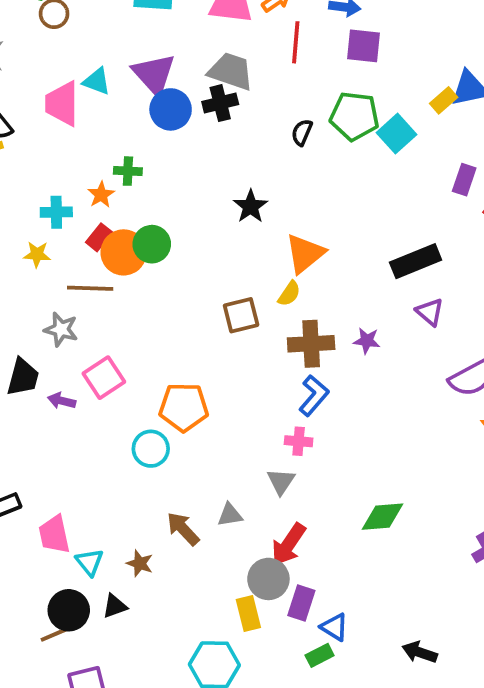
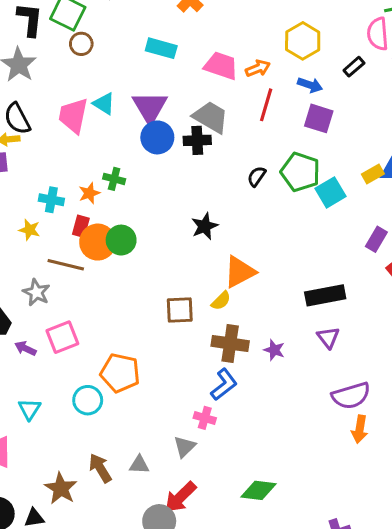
red rectangle: (99, 237) -> (81, 226), turned -35
cyan triangle: (90, 562) -> (29, 409), moved
brown star: (140, 563) -> (61, 488), size x1.5

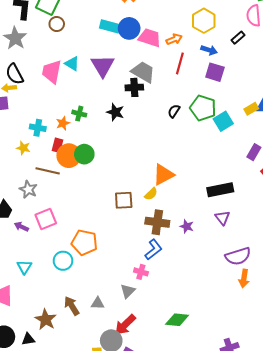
blue circle: (157, 137) -> (129, 28), moved
black star: (205, 226) -> (115, 112), moved, turned -30

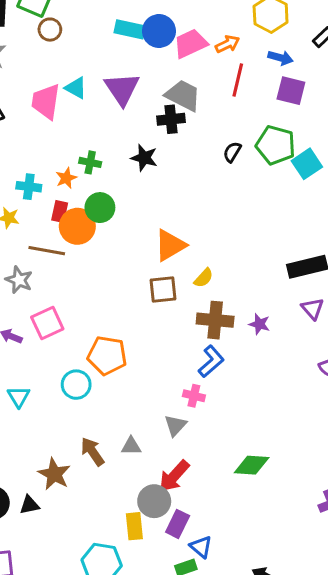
pink trapezoid: (150, 38) -> (191, 44), turned -40
green circle: (84, 154) -> (100, 208), moved
orange triangle: (163, 175) -> (170, 245), moved

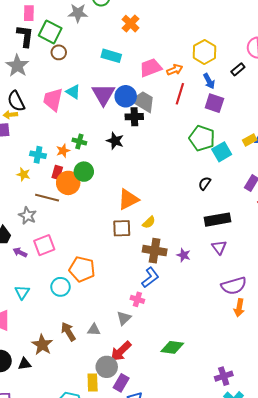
blue circle: (159, 31) -> (126, 96), moved
blue arrow: (280, 58) -> (209, 81), turned 42
black semicircle: (232, 152) -> (205, 183), moved

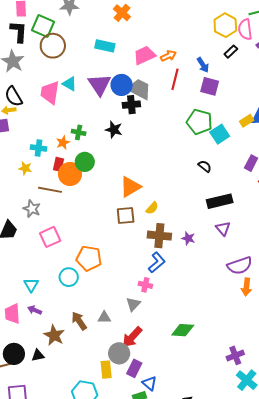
brown circle: (59, 52) -> (53, 46), size x1.6
yellow hexagon: (204, 52) -> (225, 25), moved
black semicircle: (205, 183) -> (205, 166), turned 96
purple arrow: (20, 252) -> (35, 310), moved

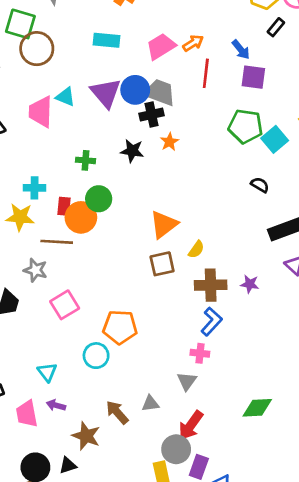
orange star: (63, 143) -> (169, 142), moved
yellow star: (25, 168) -> (20, 217), size x1.5

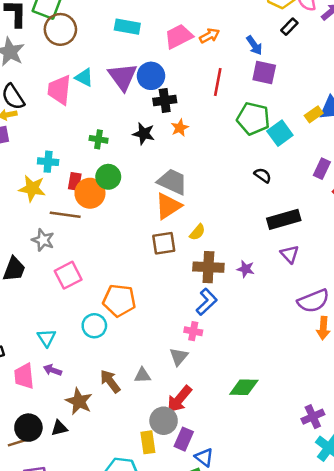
red line: (206, 73) -> (218, 82), moved
gray trapezoid: (160, 92) -> (172, 182), moved

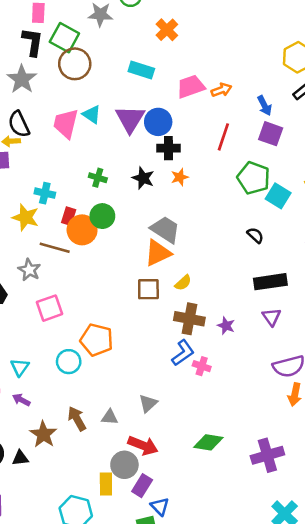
cyan square: (280, 133) -> (278, 196), turned -30
pink cross: (193, 331) -> (202, 366), moved
red arrow: (179, 399) -> (143, 446), turned -116
purple cross: (313, 417) -> (267, 455), moved, size x1.4

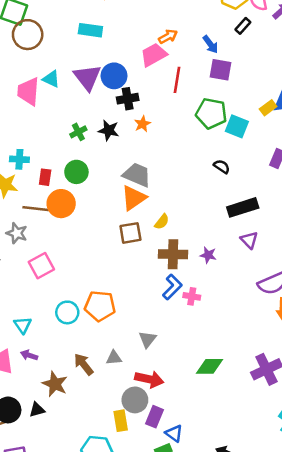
pink trapezoid: (191, 87) -> (154, 55), moved
green cross: (98, 178) -> (78, 132), moved, turned -35
orange circle: (82, 230) -> (61, 204), moved
orange pentagon: (97, 340) -> (100, 306), moved

